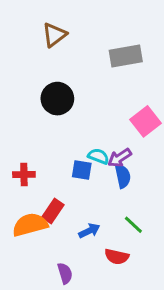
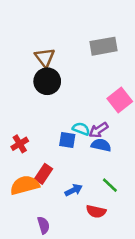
brown triangle: (54, 35) -> (45, 57), moved, turned -30
red cross: (24, 175) -> (20, 144), turned -30
blue semicircle: (123, 176) -> (101, 145), turned -66
purple semicircle: (65, 273) -> (43, 225), moved

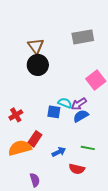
blue semicircle: (101, 145) -> (81, 116), turned -42
green line: (110, 185) -> (88, 148), turned -32

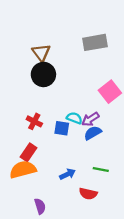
red cross: (16, 115) -> (34, 121), moved, turned -32
red rectangle: (35, 139) -> (29, 152), moved

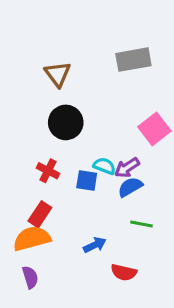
black circle: (43, 74) -> (66, 122), moved
green line: (101, 170) -> (141, 224), moved
purple semicircle: (40, 206) -> (30, 277), moved

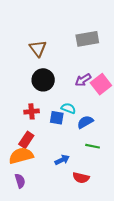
purple arrow: (127, 168) -> (83, 80), moved
red cross: (48, 171) -> (32, 111), turned -32

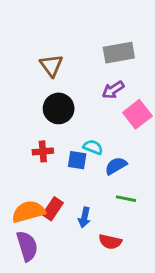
purple arrow: (83, 80) -> (113, 90), moved
red rectangle: (26, 140) -> (53, 209), moved
blue arrow: (62, 160) -> (84, 217), turned 128
purple semicircle: (20, 181) -> (27, 246), size x1.5

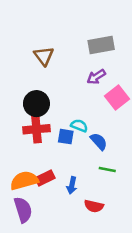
black circle: (59, 108) -> (36, 104), moved
red cross: (43, 151) -> (36, 129), size x1.5
blue semicircle: (116, 166) -> (99, 141), turned 78
red rectangle: (53, 209) -> (45, 178), turned 30

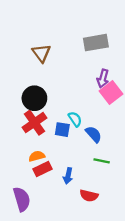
purple arrow: (96, 77) -> (103, 79), moved, turned -42
cyan semicircle: (79, 126) -> (75, 119), turned 35
red cross: (36, 129) -> (34, 123), turned -30
orange semicircle: (24, 180) -> (37, 156), moved, size x0.6

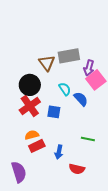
gray rectangle: (96, 43) -> (69, 56), moved
brown triangle: (41, 53) -> (47, 63), moved
cyan semicircle: (75, 119) -> (65, 89), moved
blue semicircle: (94, 134) -> (81, 99), moved

